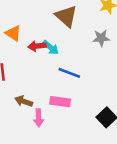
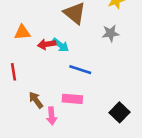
orange triangle: (13, 33) -> (22, 32), turned -36
brown arrow: (24, 101) -> (36, 100), turned 36

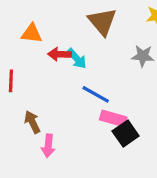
pink rectangle: (72, 99) -> (113, 118), moved
black square: (120, 112) -> (126, 134), moved

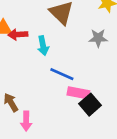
red arrow: (59, 54) -> (18, 35), moved
cyan arrow: (77, 59) -> (43, 46), turned 36

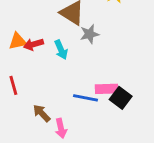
gray star: (98, 38) -> (89, 34), moved
blue line: (62, 74) -> (86, 98), moved

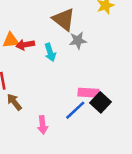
blue line: (86, 98) -> (75, 110), moved, turned -60
brown arrow: (42, 113) -> (14, 102), moved

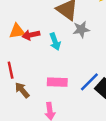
pink rectangle: (88, 93) -> (57, 82), moved
blue line: (75, 110) -> (89, 82), moved

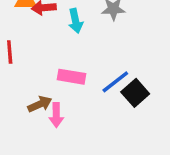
brown arrow: (22, 90) -> (40, 104), moved, turned 98

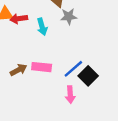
brown arrow: (40, 104) -> (18, 70), moved
pink arrow: (56, 115) -> (70, 95), moved

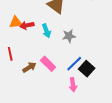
gray star: (69, 16) -> (69, 36), moved
pink rectangle: (42, 67) -> (48, 64), turned 42

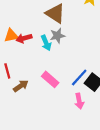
gray star: (69, 36) -> (57, 36), moved
brown arrow: (29, 67) -> (21, 86), moved

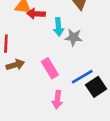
gray star: (57, 36) -> (74, 37), moved
pink arrow: (79, 101) -> (57, 100), moved

